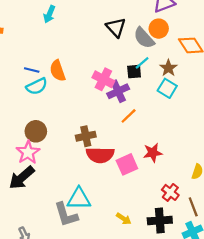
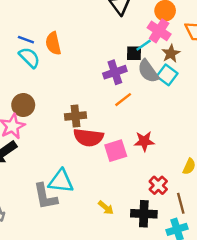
gray semicircle: (144, 38) -> (148, 71), moved
pink cross: (103, 79) -> (159, 31), moved
cyan semicircle: (37, 86) -> (29, 58), turned -115

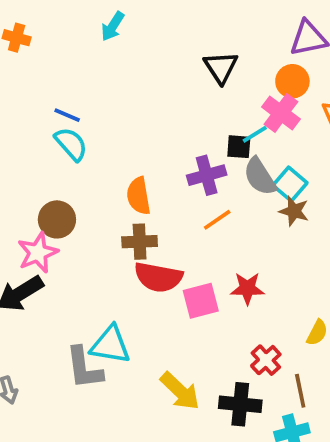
orange semicircle: (53, 43) -> (139, 196), moved
brown star: (171, 54) -> (294, 211), moved, turned -30
yellow arrow: (106, 208) -> (180, 391), size x1.6

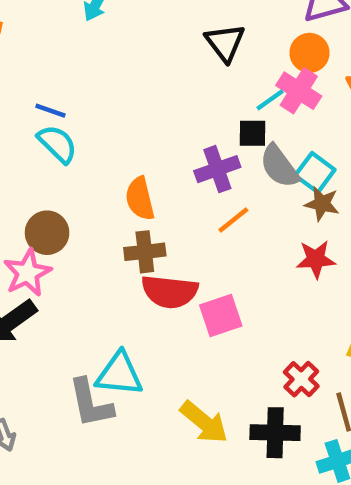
cyan line: (255, 134) -> (270, 100), moved
red star: (247, 288) -> (316, 259), moved

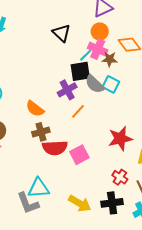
black square: (253, 133) -> (80, 71), size x1.5
orange semicircle: (140, 199) -> (35, 109), turned -30
brown star: (322, 204) -> (110, 59), moved
red star: (316, 259) -> (120, 139), moved, size x1.4

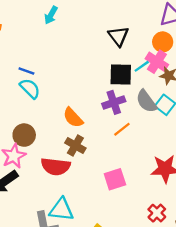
black square: (80, 71) -> (121, 75), moved
brown cross: (41, 132) -> (75, 146), turned 36
red semicircle: (55, 148) -> (56, 166), moved

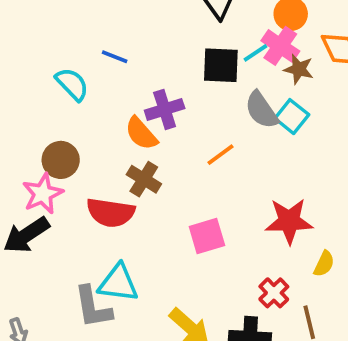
blue line: (26, 71) -> (115, 57), moved
purple cross: (114, 102) -> (165, 109), moved

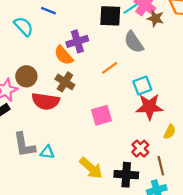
cyan square: (292, 117) -> (142, 86), moved, turned 30
brown circle: (61, 160) -> (26, 76), moved
cyan triangle: (118, 283) -> (47, 152), moved, size x0.6
gray L-shape: (93, 307) -> (24, 145), moved

